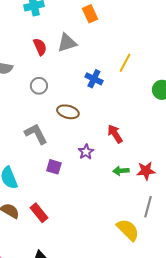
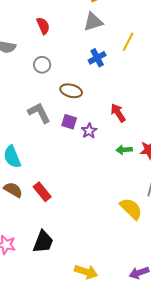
gray triangle: (67, 43) -> (93, 22), moved
blue cross: (94, 79) -> (97, 58), turned 36
purple square: (54, 167) -> (69, 122), moved

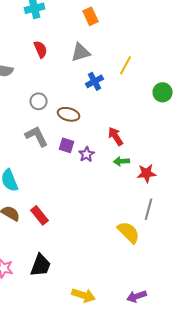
gray triangle: (93, 22) -> (81, 52), moved
gray circle: (42, 65) -> (39, 101), moved
green arrow: (124, 150) -> (122, 161), moved

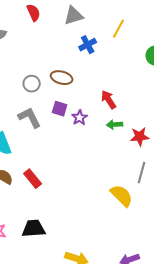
gray circle: (39, 101) -> (32, 84), moved
gray L-shape: (37, 136) -> (30, 118), moved
black trapezoid: (41, 265) -> (34, 229), turned -115

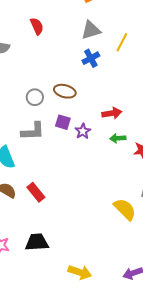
gray triangle: (74, 16) -> (91, 30), moved
red arrow: (109, 100) -> (112, 113), turned 114
gray L-shape: (30, 118) -> (33, 131), turned 115

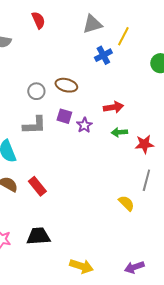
blue cross: (91, 58) -> (103, 55), moved
yellow semicircle: (125, 209) -> (126, 203), size x0.7

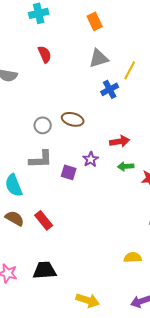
purple square: (64, 116) -> (69, 172), moved
yellow semicircle: (126, 203) -> (133, 257), moved, turned -48

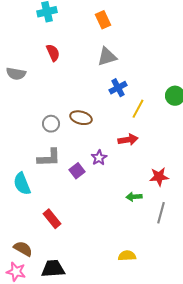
yellow line: (130, 70) -> (138, 109), moved
green arrow: (126, 166) -> (134, 197), moved
purple square: (69, 172) -> (77, 171), turned 35
brown semicircle: (15, 218) -> (23, 249), moved
yellow semicircle: (133, 257) -> (127, 256), moved

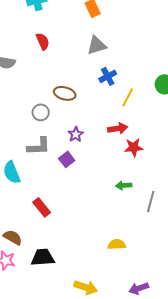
brown ellipse: (81, 118) -> (65, 93), moved
purple star: (99, 158) -> (76, 134), moved
red star: (159, 177) -> (134, 147), moved

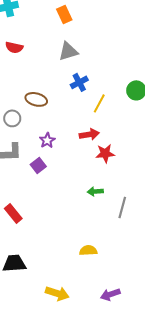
red semicircle: (43, 41) -> (14, 47), turned 126

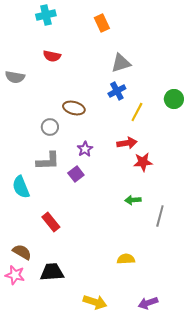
gray triangle: (68, 51) -> (121, 63), moved

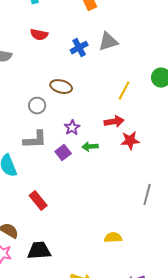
blue cross: (117, 91) -> (79, 48), moved
green arrow: (133, 200) -> (90, 147), moved

